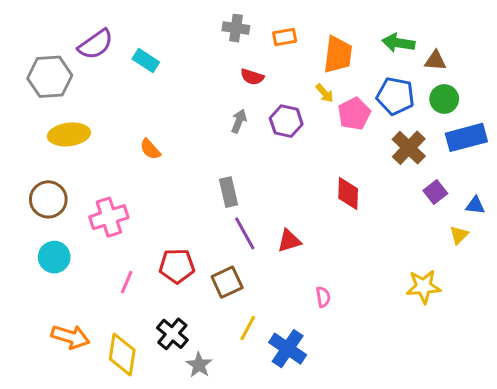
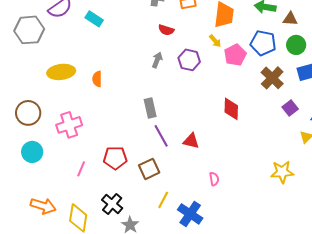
yellow ellipse: (69, 134) -> (61, 72), moved
orange semicircle: (150, 149) -> (97, 79), turned 42
red triangle: (289, 241) -> (191, 141), turned 30

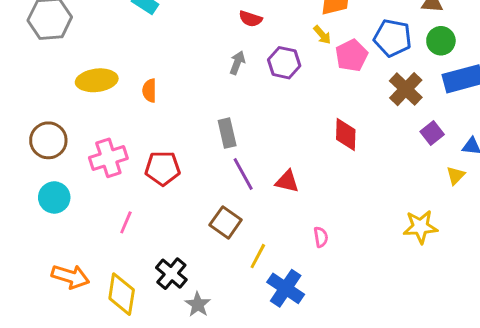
red pentagon: (115, 158) -> (163, 168), moved
brown square: (149, 169) -> (226, 222), turned -30
yellow line: (163, 200) -> (258, 256), moved

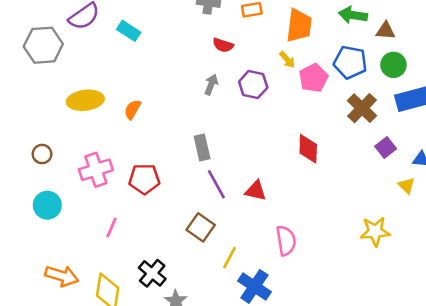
orange semicircle: (149, 91) -> (133, 109), turned 30
brown circle: (48, 140) -> (42, 154), size x0.6
yellow triangle: (456, 176) -> (407, 185), turned -30
pink semicircle: (321, 237) -> (286, 241), size x1.6

